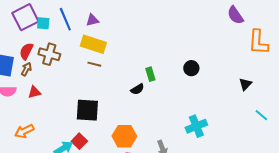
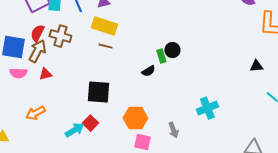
black circle: (191, 68) -> (172, 50), moved
brown arrow: (26, 69) -> (37, 51), size x1.6
black triangle: (245, 84) -> (256, 66), turned 40

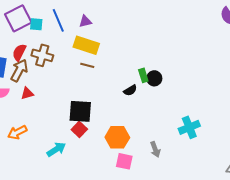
black circle: (172, 50) -> (154, 78), moved
red square: (90, 123) -> (79, 129), moved

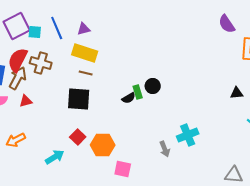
red semicircle: (19, 52) -> (18, 60), size x1.4
green rectangle: (143, 75) -> (138, 92), moved
black square: (80, 111) -> (79, 99), moved
orange hexagon: (117, 137) -> (103, 145), moved
gray arrow: (155, 149) -> (165, 149), moved

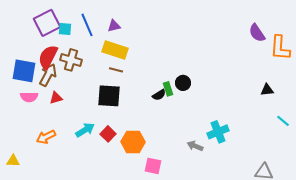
purple semicircle: (227, 24) -> (257, 33), moved
gray arrow: (165, 149) -> (195, 146), turned 133
cyan arrow: (55, 157) -> (85, 130), moved

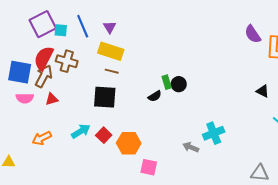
purple triangle: (114, 26) -> (110, 27), turned -48
green rectangle: (168, 89) -> (167, 82), moved
black triangle: (267, 90) -> (263, 91), turned 32

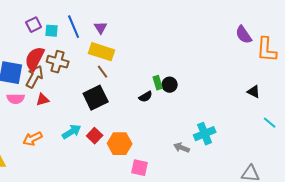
purple square: (43, 24) -> (34, 25), size x0.6
brown line: (112, 71) -> (103, 72), turned 40
black square: (105, 97) -> (96, 98), turned -30

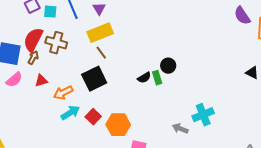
yellow rectangle: (102, 52) -> (100, 33), turned -40
brown arrow: (35, 77) -> (33, 58), size x0.6
green rectangle: (158, 83) -> (157, 78), moved
pink semicircle: (16, 99) -> (14, 80), turned -42
orange arrow: (33, 139) -> (63, 93), moved

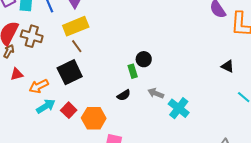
black semicircle: (144, 78) -> (124, 95), moved
cyan cross: (203, 115) -> (179, 108), turned -30
gray arrow: (180, 129) -> (156, 93), moved

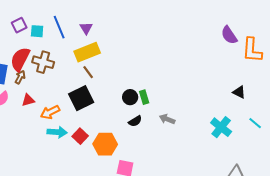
black circle: (144, 59) -> (130, 97), moved
cyan arrow: (46, 106) -> (57, 132), turned 36
cyan cross: (179, 108) -> (221, 127), moved

